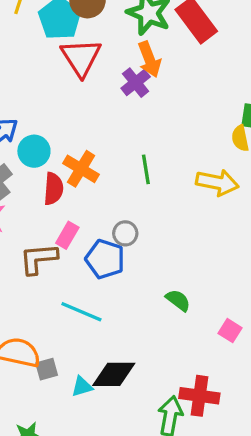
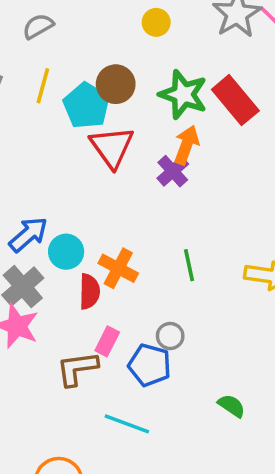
orange arrow: (149, 59) -> (186, 145), turned -136

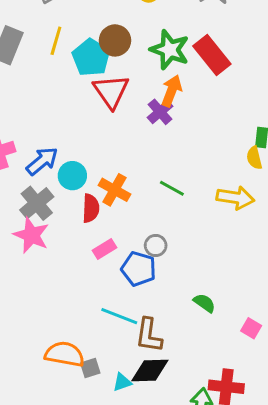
green line: (189, 265) -> (172, 188), turned -50
pink rectangle: (107, 341) -> (104, 249), turned 30
brown L-shape: (77, 369) -> (149, 335), moved, turned -75

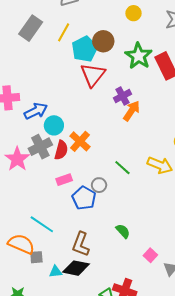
orange arrow: (172, 91) -> (132, 111), moved
green line: (172, 188) -> (122, 168), moved
gray cross: (37, 203) -> (40, 147), moved
cyan line: (119, 316) -> (42, 224), moved

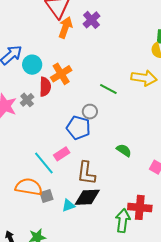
orange arrow: (132, 111) -> (65, 27), moved
orange cross: (80, 141) -> (61, 74), turned 30
gray cross: (40, 147) -> (27, 100), moved, size x0.6
pink rectangle: (64, 180) -> (62, 154), moved
cyan line: (42, 224) -> (44, 163), turned 30

